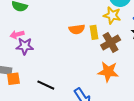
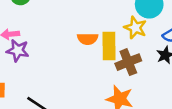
yellow rectangle: (94, 32) -> (109, 46), size x1.5

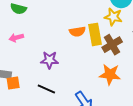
purple star: (18, 50) -> (50, 60), moved

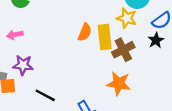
orange semicircle: (77, 32) -> (85, 32), turned -63
purple star: (50, 60) -> (23, 65), moved

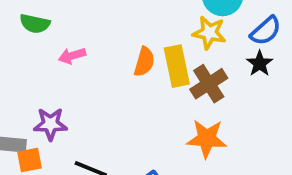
pink arrow: (15, 35) -> (72, 56), moved

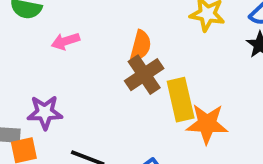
yellow rectangle: (177, 66) -> (181, 100), moved
brown cross: (209, 84) -> (144, 75), moved

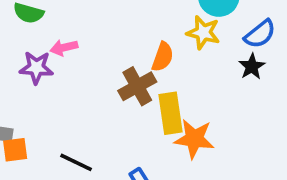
orange semicircle: (141, 46) -> (163, 57), moved
purple star: (45, 112) -> (36, 68), moved

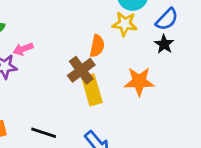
yellow rectangle: (171, 113) -> (92, 90), moved
orange star: (194, 139) -> (139, 81), moved

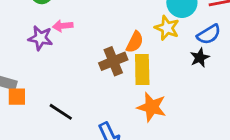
orange star: (139, 81) -> (152, 107), moved
yellow rectangle: (92, 90) -> (142, 69), moved

